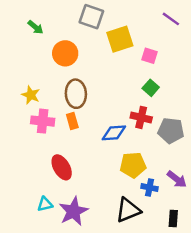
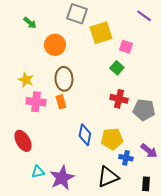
green square: (151, 88) -> (117, 68), moved
blue diamond: (114, 133) -> (85, 135), moved, turned -75
red ellipse: (62, 167) -> (23, 141), moved

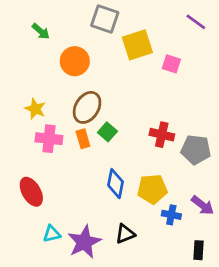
green square: (117, 68) -> (107, 132), moved
brown ellipse: (64, 79) -> (87, 107), turned 35
black triangle: (108, 177) -> (125, 234), moved, size x0.7

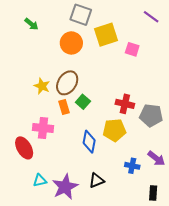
orange circle: (75, 61) -> (71, 43), moved
yellow star: (35, 109) -> (42, 86), moved
pink cross: (49, 139) -> (43, 128), moved
yellow pentagon: (152, 189) -> (114, 130), moved

